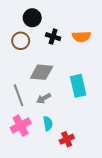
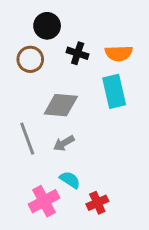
cyan rectangle: (78, 86) -> (114, 91), moved
cyan semicircle: (48, 123) -> (70, 180), turned -48
pink cross: (21, 126) -> (44, 201), moved

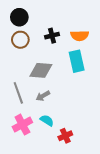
black circle: (47, 26) -> (19, 17), moved
black cross: (78, 53) -> (52, 36), turned -32
pink cross: (44, 201) -> (22, 125), moved

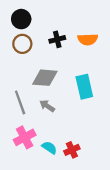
cyan rectangle: (77, 61) -> (84, 87), moved
gray arrow: (43, 96) -> (47, 106), turned 64
cyan semicircle: (47, 120) -> (49, 148), moved

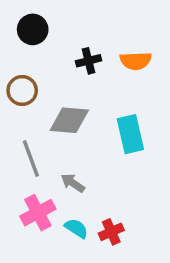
brown circle: (22, 44) -> (22, 90), moved
gray arrow: (47, 106) -> (73, 183), moved

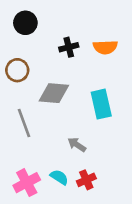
gray arrow: (73, 183) -> (77, 145), moved
pink cross: (38, 213) -> (27, 183), moved

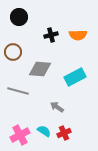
cyan rectangle: (101, 104) -> (75, 77), turned 75
gray line: (24, 123) -> (18, 91), turned -55

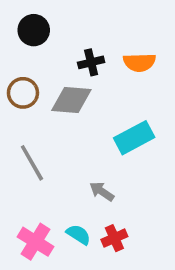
gray diamond: (40, 69) -> (71, 100), moved
gray line: (18, 91) -> (32, 163), turned 45
pink cross: (20, 135) -> (36, 242), turned -30

